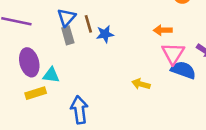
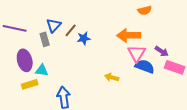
brown line: (88, 24) -> (71, 30), turned 56
orange arrow: (163, 30) -> (129, 35), size x1.6
gray rectangle: (68, 35) -> (45, 39), moved

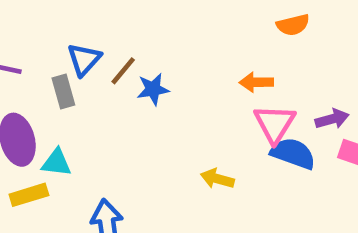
orange arrow: (129, 35) -> (256, 82), size x0.6
purple arrow: (162, 51) -> (332, 119), turned -48

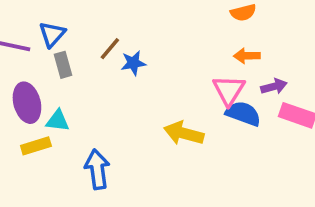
blue triangle: (84, 59) -> (52, 34), moved
orange arrow: (256, 82) -> (247, 56), moved
yellow arrow: (217, 179) -> (184, 133), size x1.5

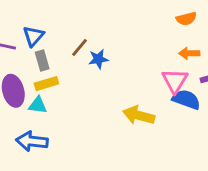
yellow rectangle: (36, 146) -> (46, 84), moved
blue arrow: (97, 169) -> (32, 141), moved, turned -76

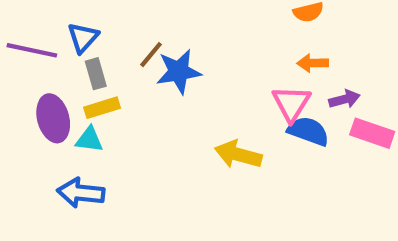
blue star: (98, 59) -> (179, 72), size x1.5

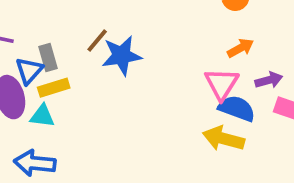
blue triangle: (83, 38) -> (29, 71), moved
orange arrow: (313, 63) -> (240, 48), turned 152
yellow arrow: (238, 154) -> (224, 139), moved

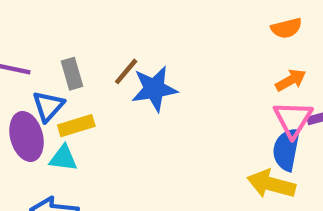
gray rectangle: (48, 57) -> (72, 74), moved
pink triangle: (222, 84) -> (293, 119), moved
blue semicircle: (237, 108) -> (286, 149), turned -99

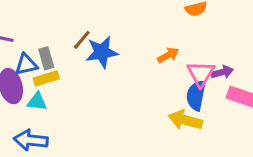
gray rectangle: (72, 74) -> (46, 58), moved
orange arrow: (291, 80) -> (168, 55), moved
blue triangle: (48, 106) -> (26, 64), turned 35

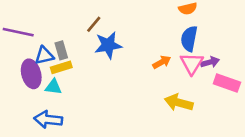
brown line: (82, 40) -> (94, 24), moved
orange arrow: (168, 55) -> (162, 62), moved
blue semicircle: (196, 95) -> (189, 39), moved

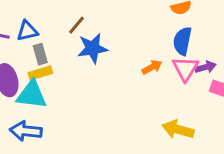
blue triangle: (44, 56) -> (27, 31), moved
cyan triangle: (53, 87) -> (32, 95), size x1.6
yellow arrow: (179, 103) -> (178, 129), moved

